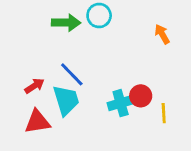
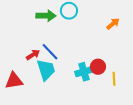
orange arrow: (162, 34) -> (113, 24), turned 80
red arrow: (34, 86) -> (33, 55), moved
red triangle: (37, 122) -> (14, 81), moved

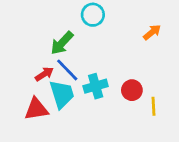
green arrow: (46, 16) -> (62, 43), moved, turned 132
cyan cross: (84, 72) -> (96, 86), moved
red triangle: (14, 81) -> (36, 109), moved

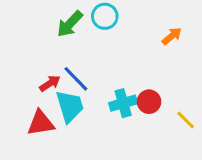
green arrow: (62, 43) -> (70, 24), moved
cyan cross: (96, 86) -> (123, 103), moved
yellow line: (153, 106) -> (186, 120), moved, turned -42

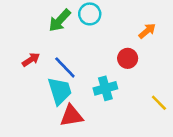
red arrow: (50, 83) -> (31, 60), moved
red circle: (149, 102) -> (128, 58), moved
red triangle: (41, 123) -> (71, 116), moved

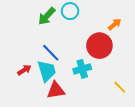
red circle: (128, 58) -> (99, 46), size x1.6
red arrow: (31, 60) -> (24, 70), moved
yellow line: (159, 103) -> (120, 87), moved

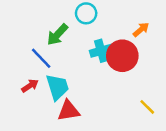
green arrow: (47, 16) -> (57, 35), moved
blue line: (51, 53) -> (41, 58), moved
cyan cross: (82, 69) -> (101, 51), moved

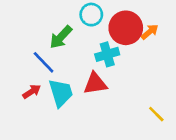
red circle: (122, 56) -> (126, 28), moved
red triangle: (69, 111) -> (95, 84), moved

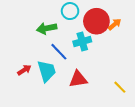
green arrow: (61, 37) -> (47, 28), turned 36
blue line: (44, 62) -> (59, 52), moved
red triangle: (95, 84) -> (78, 79), moved

